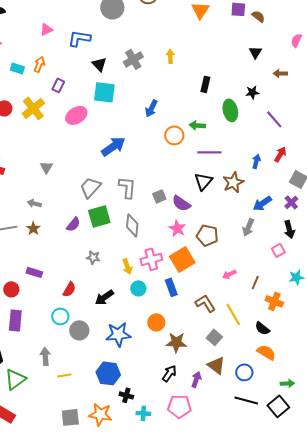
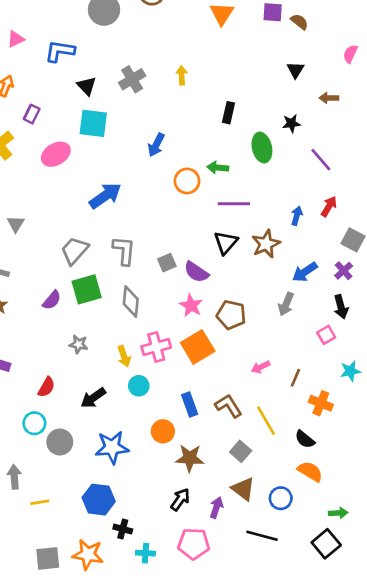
blue rectangle: (171, 287) -> (190, 405), moved
black line: (246, 400) -> (262, 536), moved

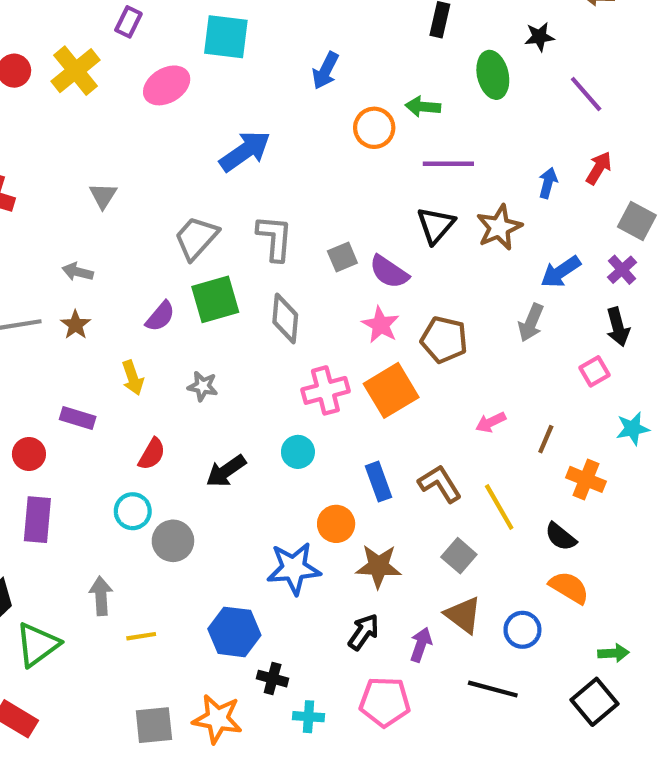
yellow arrow: (124, 356) -> (133, 378), moved
blue star: (112, 447) -> (294, 568), moved

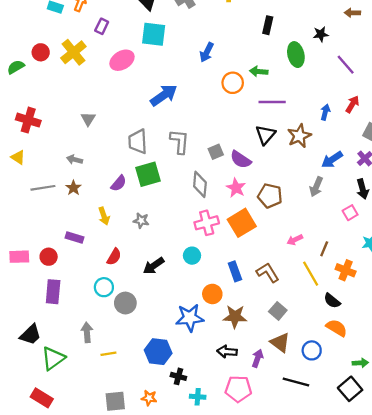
gray trapezoid: (196, 238) -> (138, 142), turned -45
gray diamond: (285, 318) -> (200, 184), moved
yellow line: (499, 507) -> (311, 274), moved
black arrow: (364, 632) -> (227, 352), turned -120
orange star: (217, 719) -> (149, 398), size x0.6

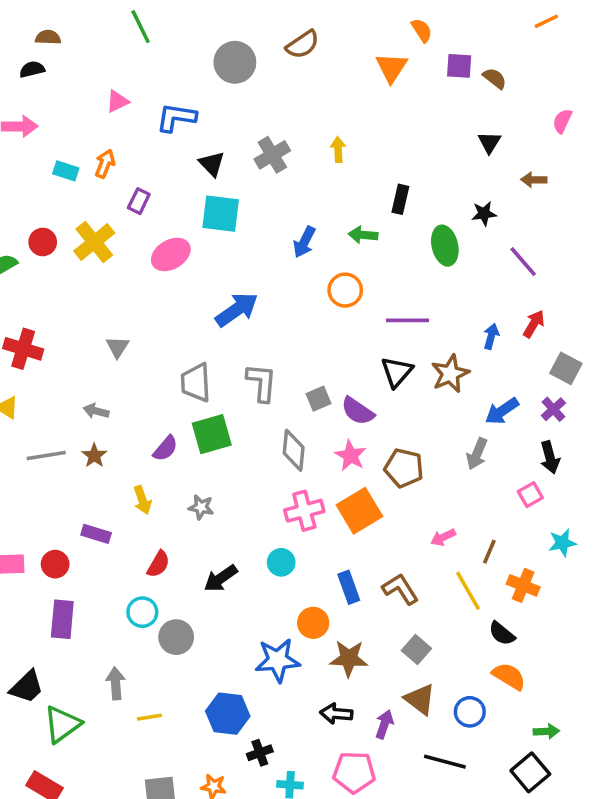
green arrow: (259, 71) -> (363, 235), moved
black cross: (178, 376) -> (260, 753), turned -35

